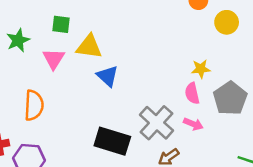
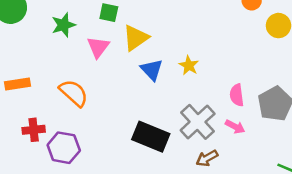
yellow triangle: (89, 47) -> (136, 38), turned -48
yellow star: (201, 69) -> (189, 65), moved, turned 30
orange semicircle: (34, 105) -> (74, 93), turned -56

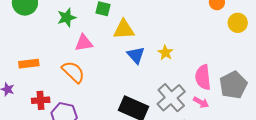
yellow triangle: (136, 38) -> (124, 29), turned 30
pink triangle: (98, 47) -> (84, 43), moved, turned 42
pink semicircle: (237, 95) -> (203, 77), size x1.4

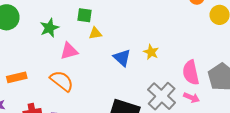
yellow triangle: (124, 29) -> (95, 33), moved, size x0.6

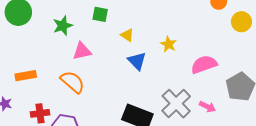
yellow triangle: (95, 33) -> (127, 35), moved, turned 40
yellow star: (151, 52) -> (169, 44), moved
pink semicircle: (191, 73) -> (204, 64), moved, turned 80

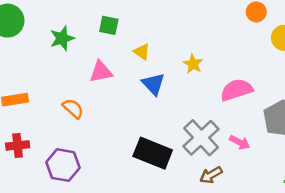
pink triangle: (82, 51) -> (101, 72), moved
orange semicircle: (73, 82) -> (73, 108), size x0.7
red cross: (40, 113) -> (18, 145), moved

